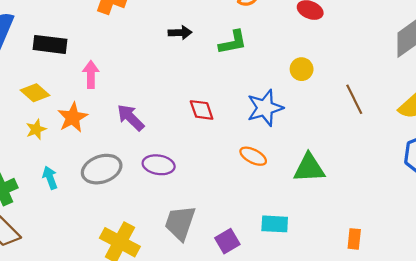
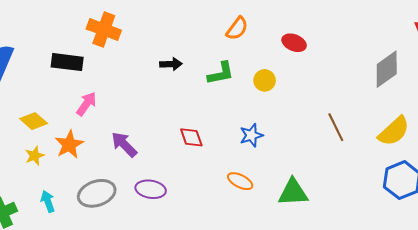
black rectangle: (50, 44) -> (67, 62), moved
yellow circle: (302, 69) -> (265, 80), moved
pink arrow: (91, 75) -> (87, 104), turned 35
blue star: (265, 108) -> (251, 135), size x0.7

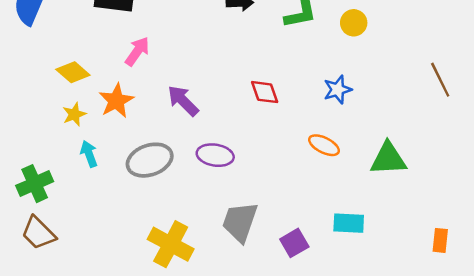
cyan arrow: (48, 201) -> (89, 154), moved

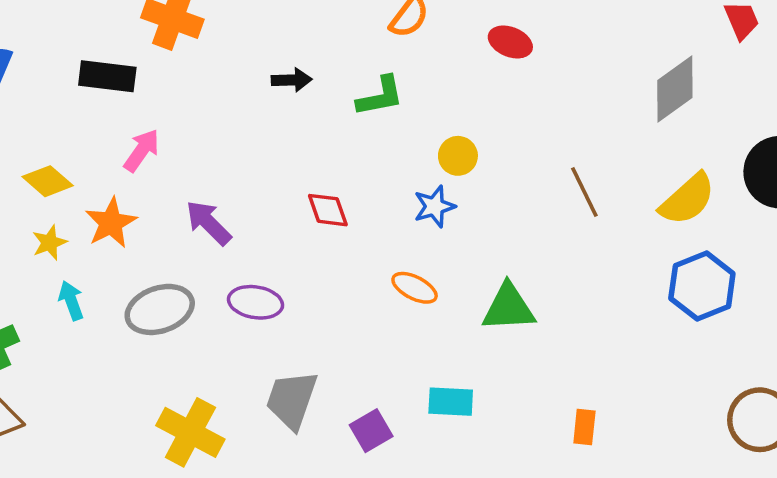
yellow circle: (354, 23) -> (458, 156), moved

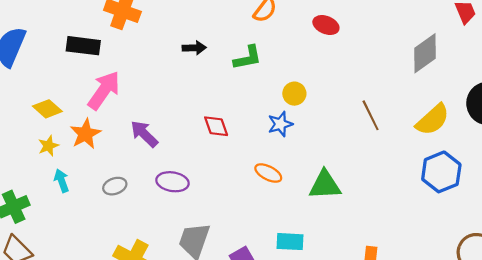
pink arrow: (142, 150) -> (104, 90), size x1.5
gray ellipse: (160, 309) -> (115, 186), size x0.6

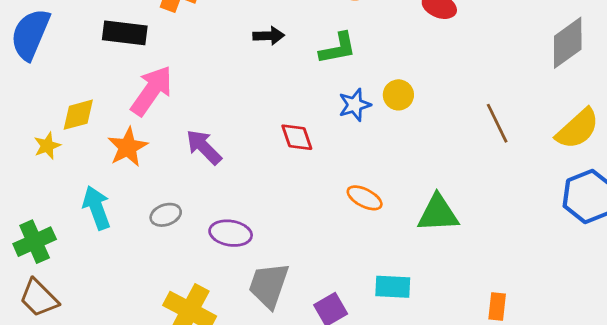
yellow diamond: (47, 109) -> (78, 115), turned -56
blue star: (280, 124) -> (355, 105), moved
yellow star: (48, 146) -> (47, 146), moved
cyan arrow: (61, 181) -> (97, 208), size x1.4
purple ellipse: (172, 182) -> (231, 233), moved

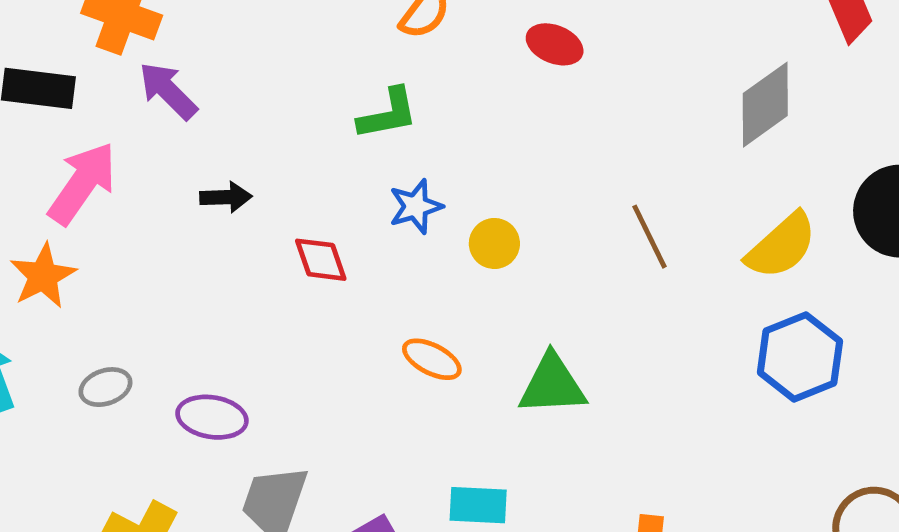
black arrow: (269, 36) -> (226, 197), moved
yellow circle: (398, 95) -> (494, 243), moved
purple arrow: (204, 147) -> (168, 91), moved

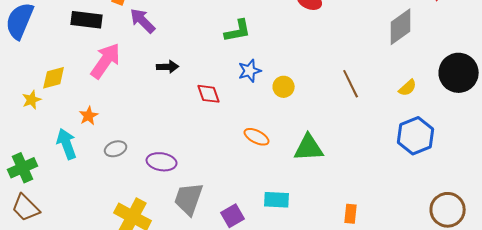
yellow semicircle: (781, 246) -> (408, 88), size x0.6
orange star: (43, 276) -> (89, 116), moved, size x0.7

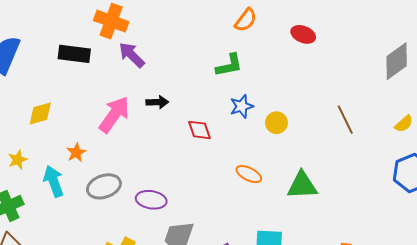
pink arrow: (106, 61) -> (114, 115), moved
yellow star: (32, 100) -> (18, 160), moved
gray ellipse: (116, 149) -> (104, 186), size x1.5

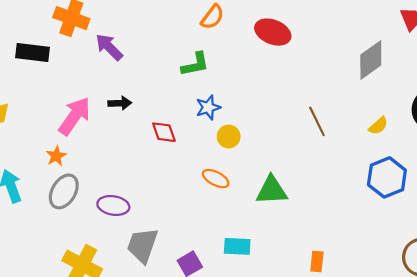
red ellipse: (303, 34) -> (273, 32), size x1.4
purple arrow: (132, 55) -> (109, 47), moved
yellow circle: (276, 123) -> (229, 137), moved
orange star: (76, 153) -> (56, 156), moved
gray ellipse: (104, 186) -> (64, 191), turned -40

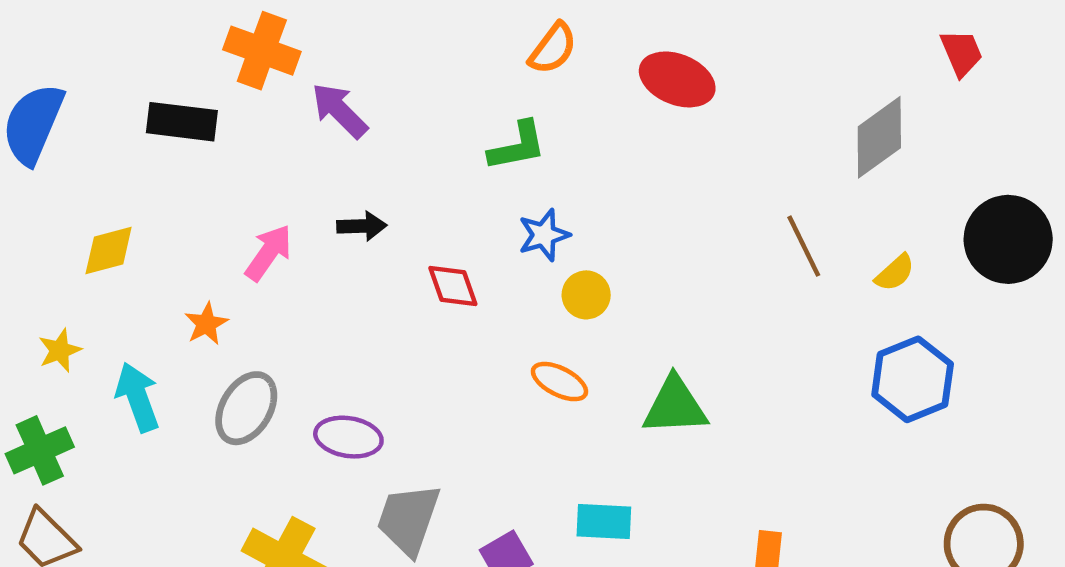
pink arrow: (75, 116) -> (269, 253), size x0.7
brown line: (317, 121) -> (804, 246), moved
orange star: (56, 156) -> (206, 324), moved

